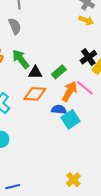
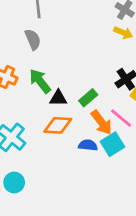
orange arrow: (69, 91) -> (102, 122), turned 114
cyan square: (71, 119) -> (112, 144), moved

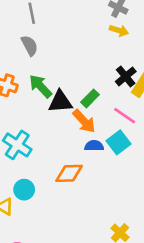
black triangle: (58, 98) -> (60, 102), size x1.4
orange arrow: (102, 122) -> (84, 121), moved
orange diamond: (58, 125) -> (69, 173), moved

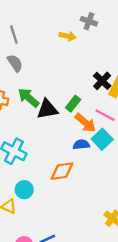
yellow arrow: (119, 30) -> (68, 36), moved
orange arrow: (84, 121) -> (85, 123), moved

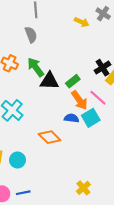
orange diamond: (62, 171) -> (50, 137), turned 40
cyan circle: (24, 190) -> (17, 160), moved

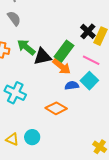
green rectangle: (73, 81) -> (64, 51), size x1.5
orange arrow: (80, 100) -> (62, 66), moved

